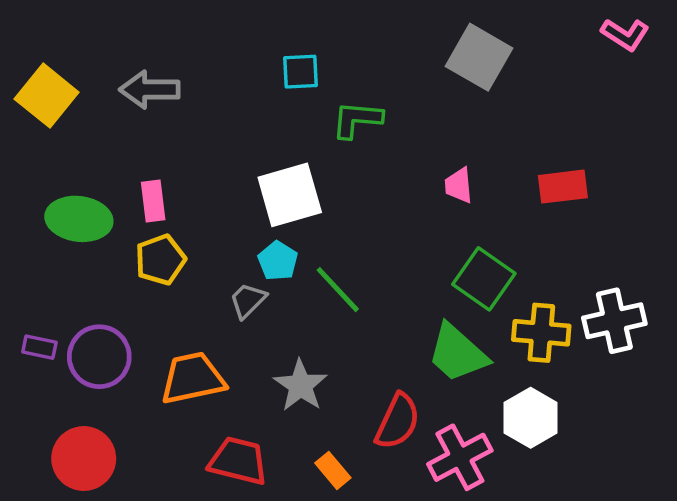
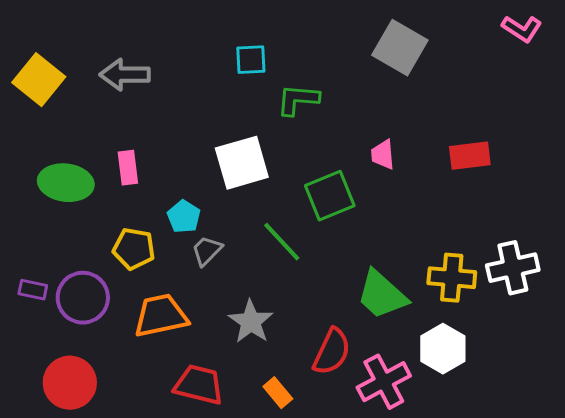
yellow pentagon: (160, 260) -> (134, 249), moved, turned 30
cyan pentagon: (278, 261) -> (184, 217), moved
green square: (484, 279) -> (330, 196), moved, turned 33

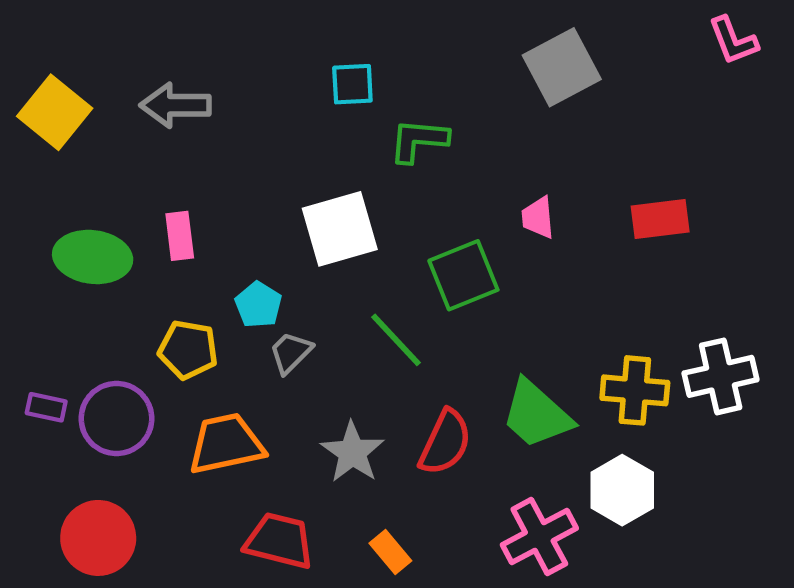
pink L-shape: (522, 29) -> (733, 41), turned 36
gray square: (400, 48) -> (562, 67), turned 32
red semicircle: (332, 352) -> (445, 442), moved

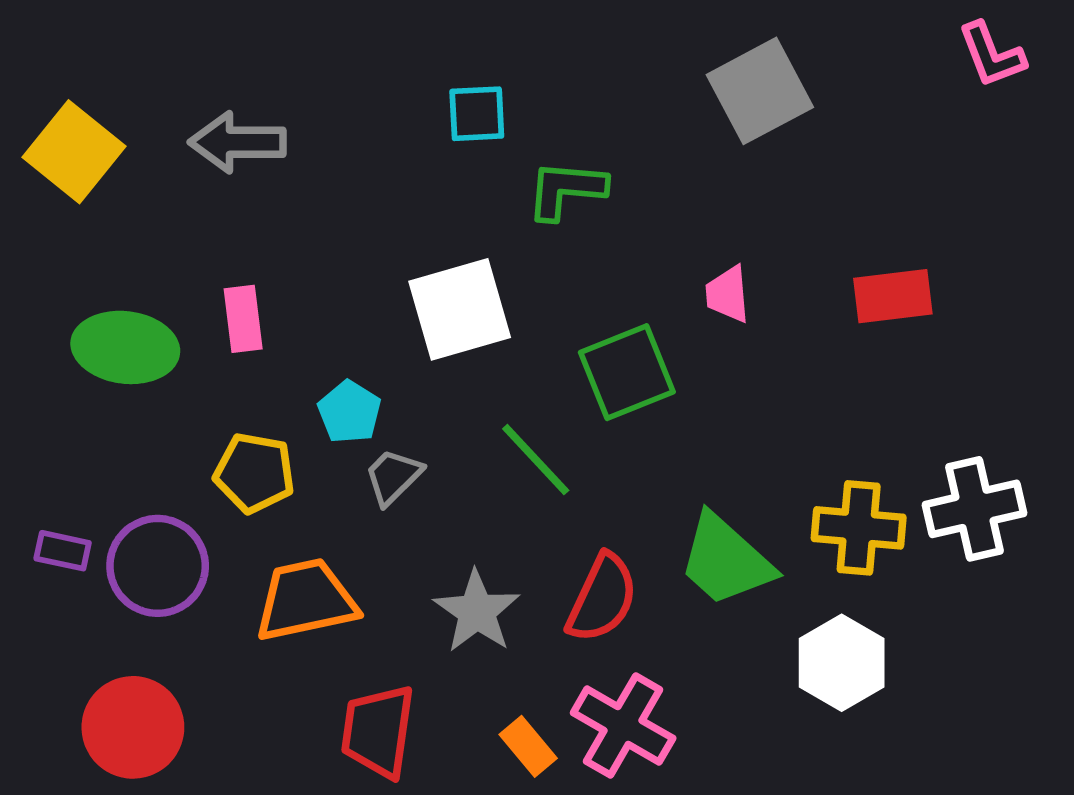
pink cross: (539, 537) -> (623, 725), moved, turned -32
red trapezoid: (279, 541) -> (378, 731), turned -96

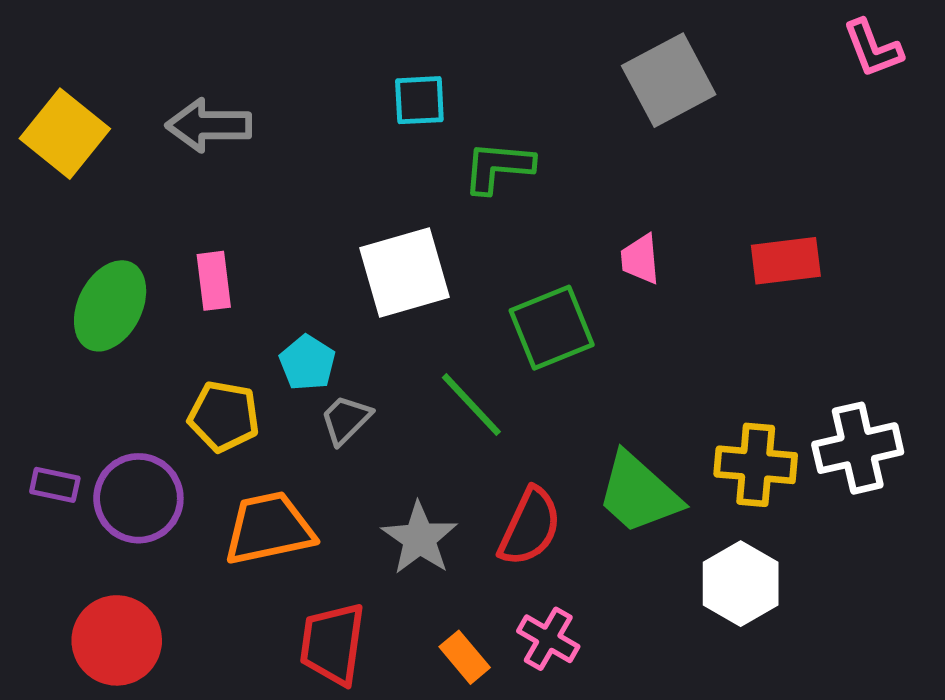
green ellipse: (125, 347) -> (110, 306), turned -70
pink cross: (623, 725) -> (548, 639), size x0.7

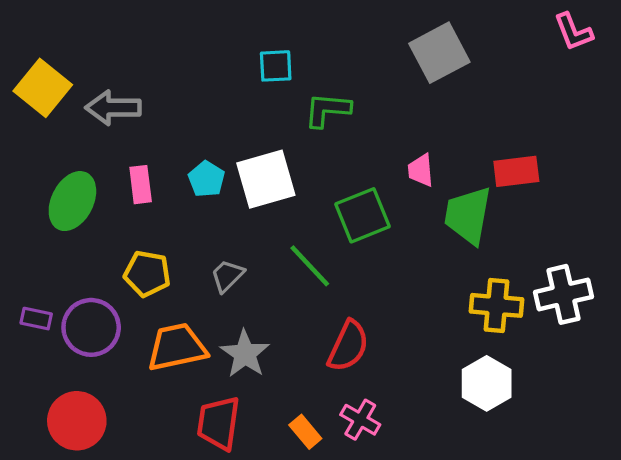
gray arrow: (209, 125) -> (113, 108), moved
cyan pentagon: (307, 363) -> (206, 179), moved
green trapezoid: (639, 493) -> (468, 215), moved, turned 58
gray star: (419, 538) -> (245, 354), moved

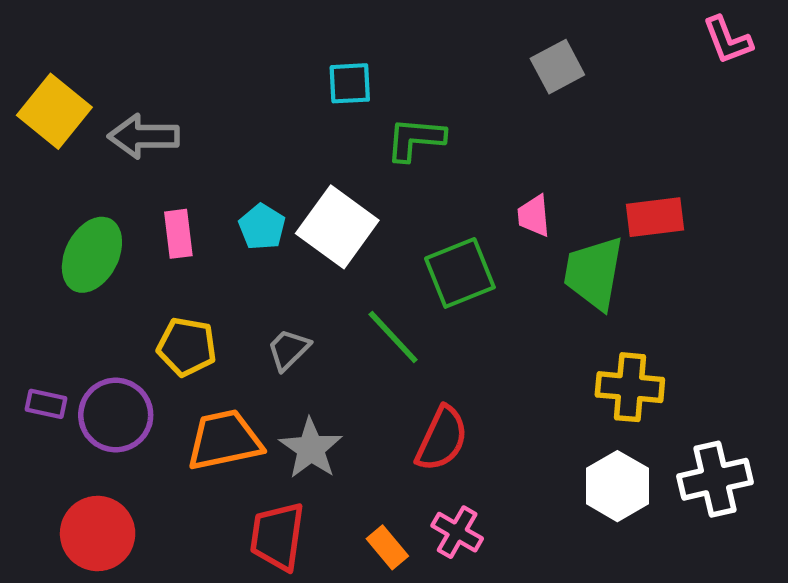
gray square: (439, 53) -> (557, 67), size x0.7
white square: (266, 179) -> (337, 227), turned -38
white cross: (564, 294) -> (715, 479), moved

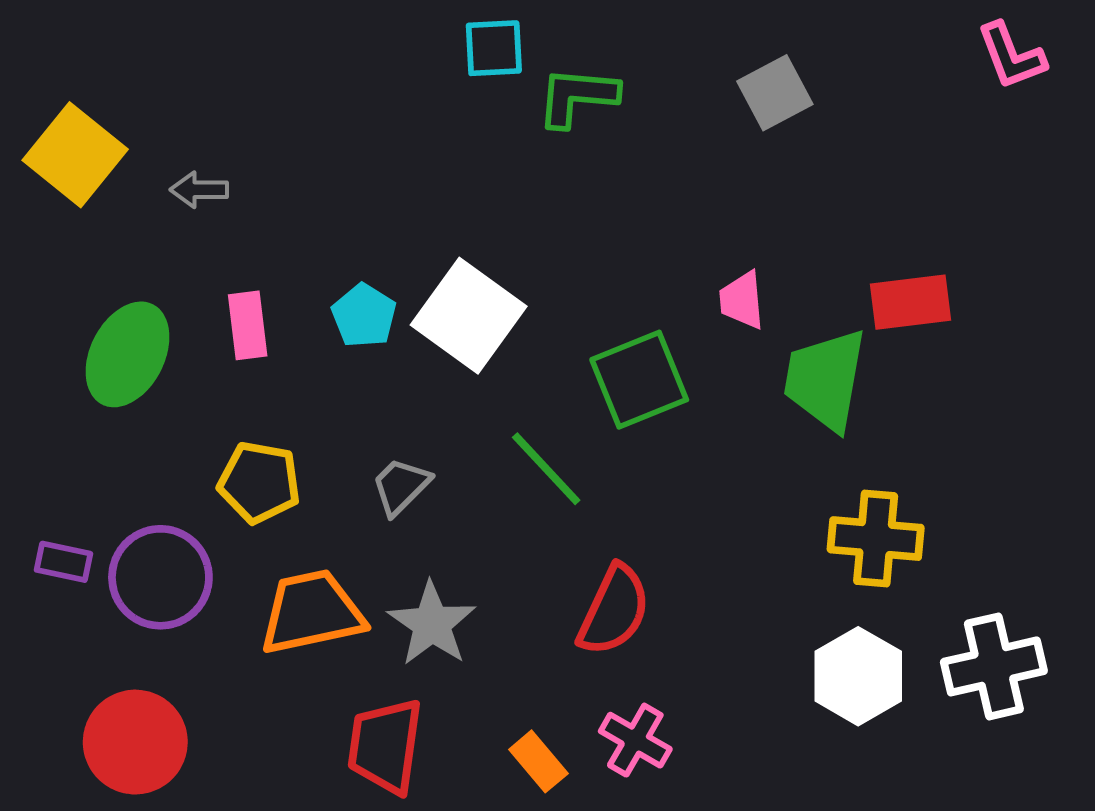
cyan square: (350, 83) -> (494, 48), moved
gray arrow: (144, 136) -> (199, 190), size x0.6
green L-shape: (415, 139) -> (577, 97), moved

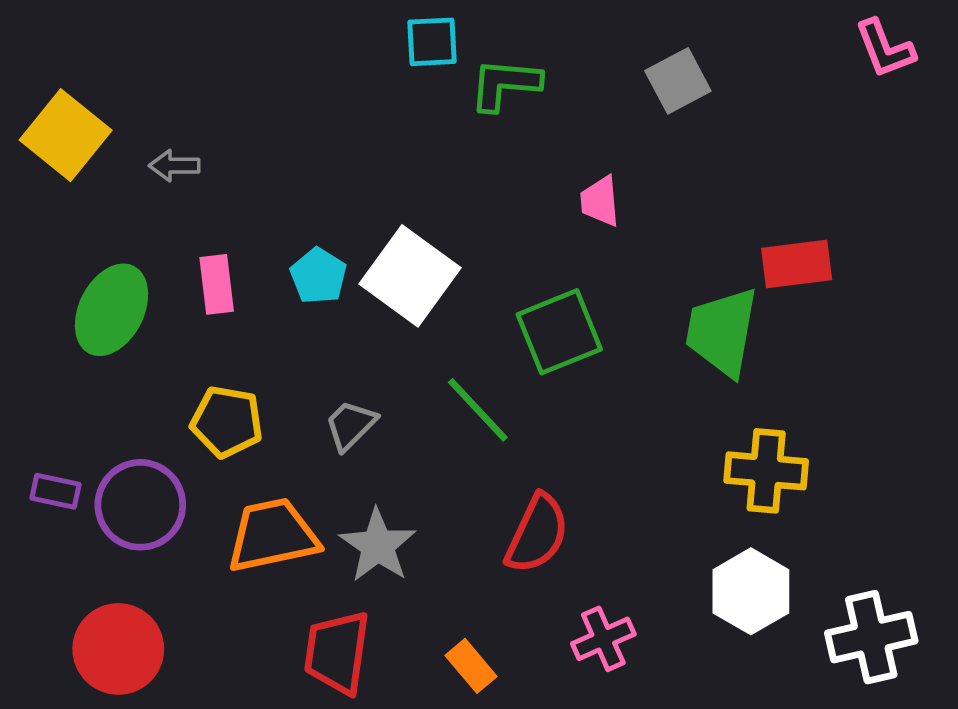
pink trapezoid: (742, 300) -> (600, 201), moved
white cross: (994, 666) -> (871, 637), moved
pink cross: (635, 740) -> (603, 639), moved, turned 36

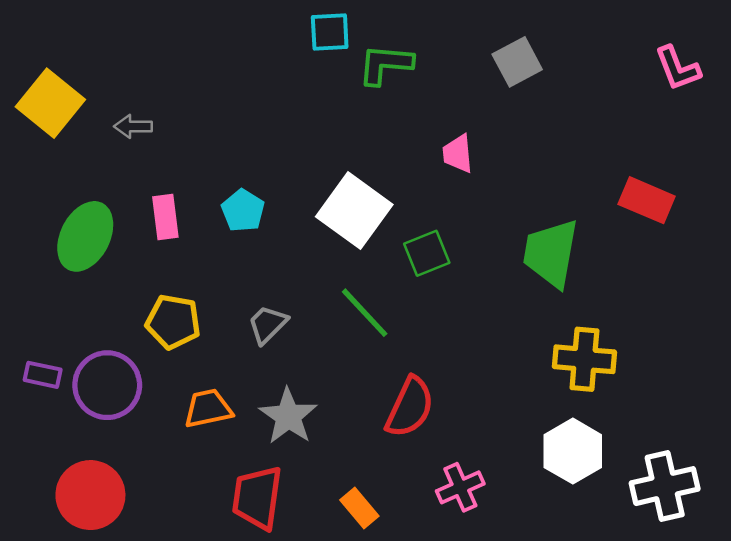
pink L-shape: (885, 49) -> (678, 68), moved
red rectangle: (797, 264) -> (647, 200), moved, turned 30
white square: (410, 276) -> (354, 211), moved
green square: (559, 332) -> (427, 253), size x0.7
orange trapezoid: (273, 535) -> (208, 408), size x0.7

